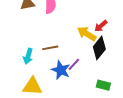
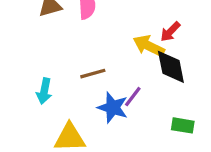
black diamond: (99, 48) -> (171, 67), turned -45
cyan arrow: (28, 56) -> (44, 91), moved

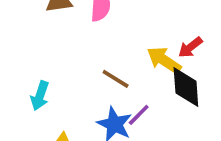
brown line: (93, 74) -> (116, 79), moved, turned 40

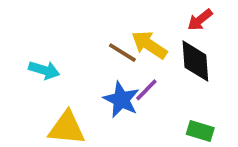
yellow arrow: (164, 60) -> (149, 45), moved
cyan arrow: (40, 96) -> (44, 70), turned -92

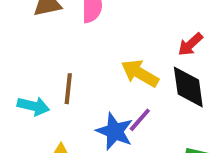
brown line: (122, 53) -> (68, 89), moved, turned 68

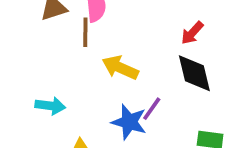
yellow arrow: (140, 73) -> (120, 68), moved
brown line: (68, 89) -> (85, 32), moved

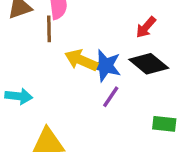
black diamond: (194, 73) -> (149, 64), turned -36
blue star: (129, 122) -> (105, 66), moved

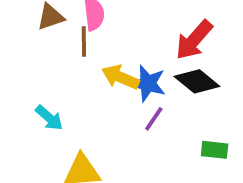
red arrow: (146, 27) -> (194, 40), size x1.6
cyan arrow: (19, 96) -> (49, 118), turned 35

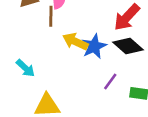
blue star: (148, 83) -> (94, 46), turned 30
purple line: (154, 119) -> (110, 82), moved

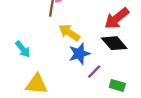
blue star: (94, 46) -> (79, 54), moved

